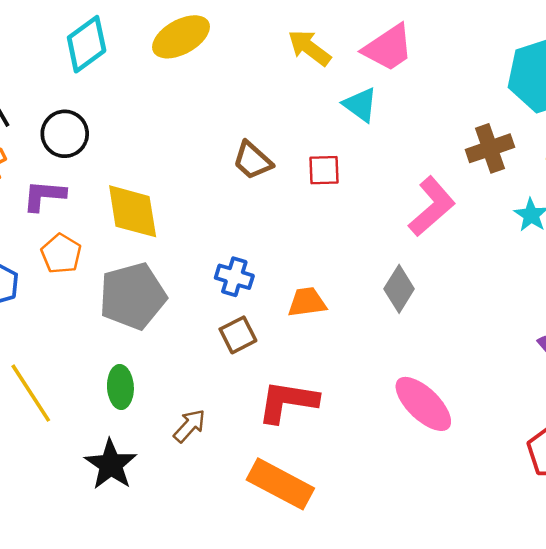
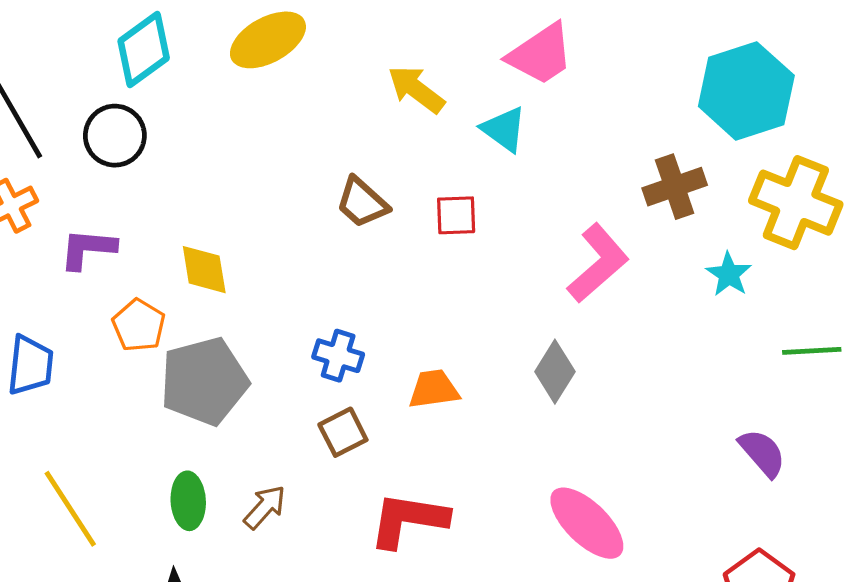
yellow arrow: (309, 48) -> (416, 89), moved
black circle: (65, 134) -> (115, 136), moved
yellow diamond: (133, 211) -> (204, 270), size x0.7
orange pentagon: (61, 254) -> (139, 325), moved
brown arrow: (189, 426) -> (265, 507), moved

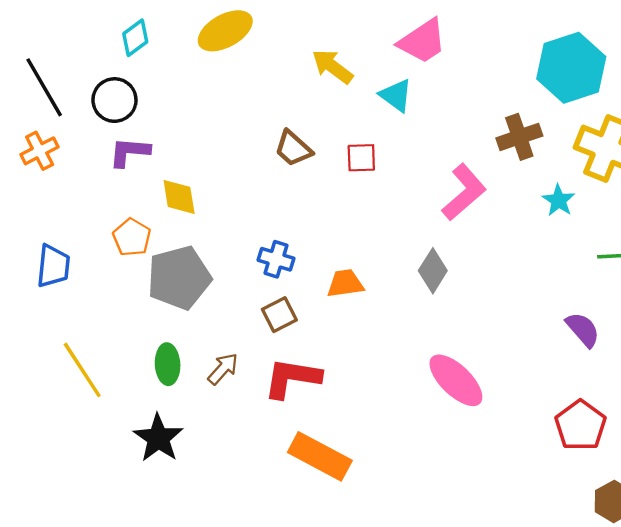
cyan diamond: (144, 49) -> (135, 38), size x0.7
purple L-shape: (88, 249) -> (129, 152), moved
red L-shape: (408, 520) -> (292, 378), moved

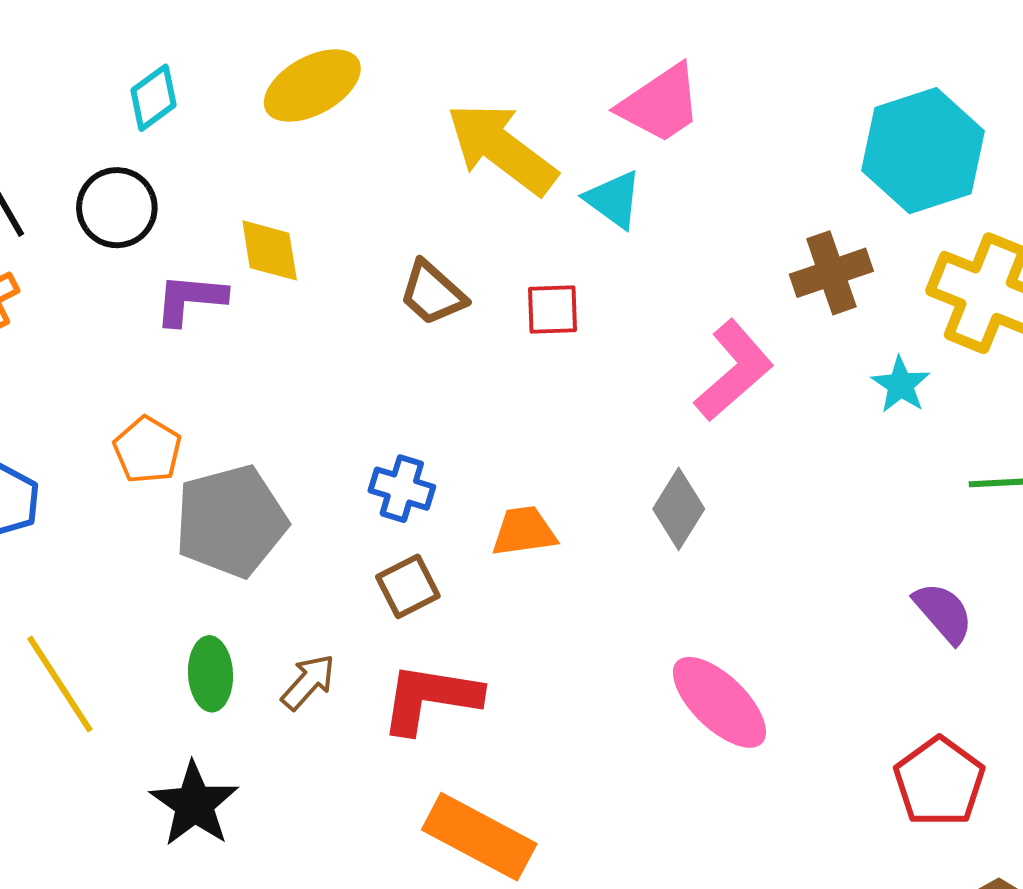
yellow arrow: (332, 67) -> (502, 149), size x1.5
purple L-shape: (129, 152) -> (190, 299), moved
yellow diamond: (179, 197) -> (270, 250), moved

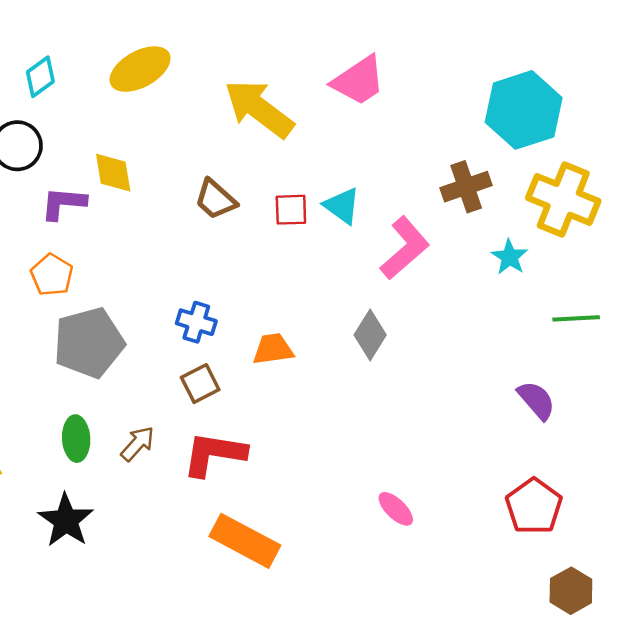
cyan triangle: (614, 200) -> (342, 206), moved
orange pentagon: (147, 450) -> (52, 275), moved
pink ellipse: (719, 702) -> (396, 509), moved, size x0.6

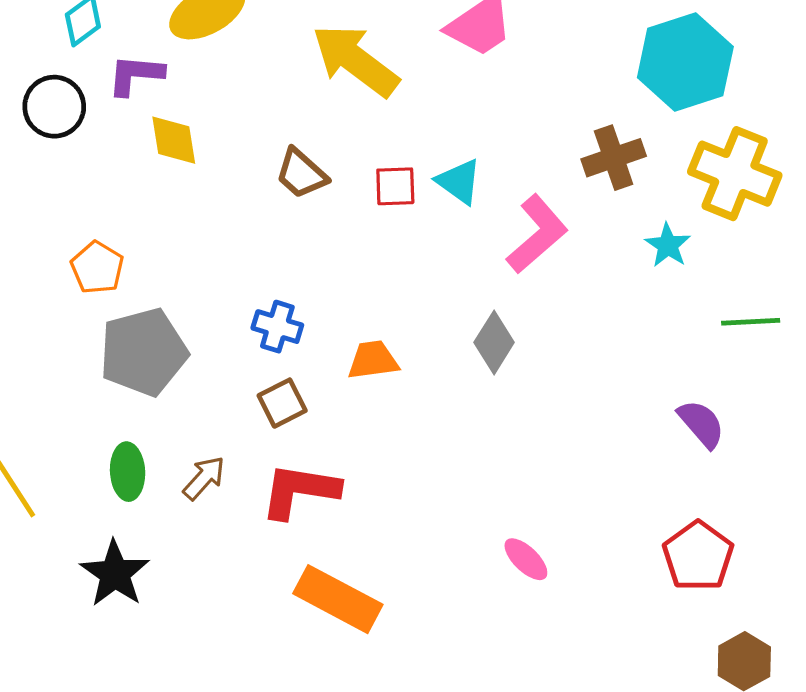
purple L-shape: (63, 203) -> (136, 75), moved

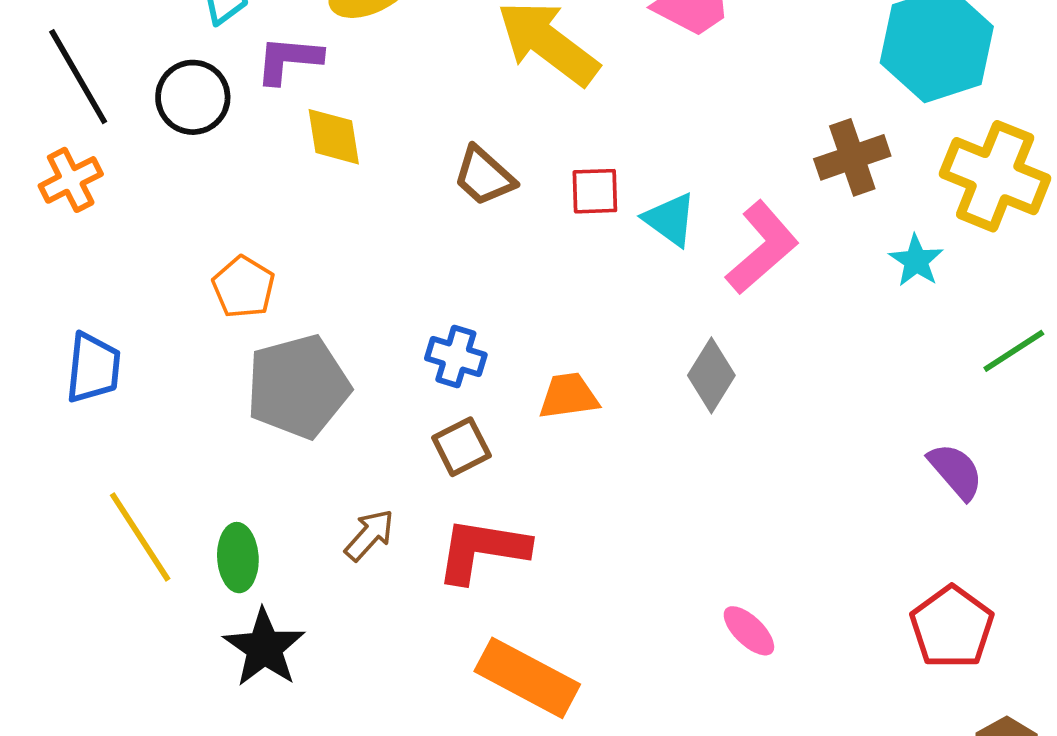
cyan triangle: (459, 182) -> (670, 219), moved
green line: (751, 322) -> (1014, 351), turned -30
green ellipse: (128, 472) -> (238, 558), moved

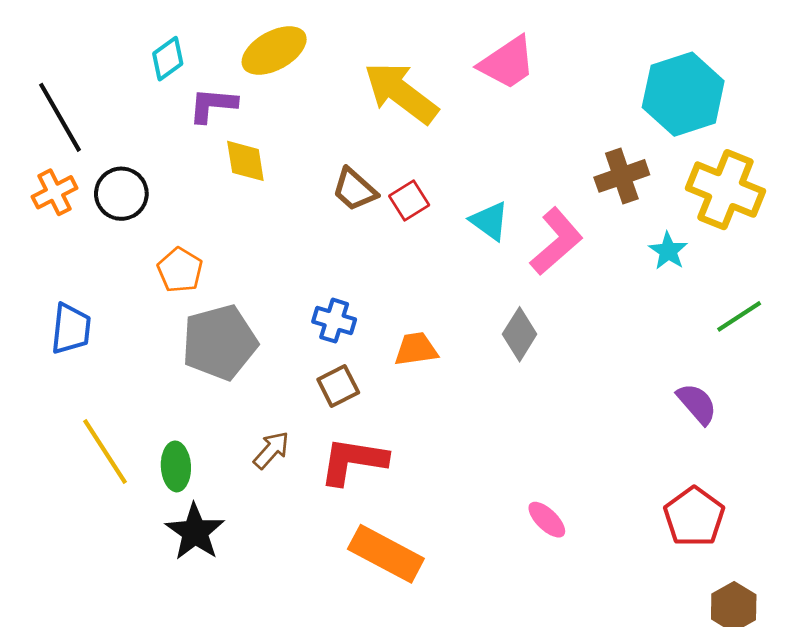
black circle: (193, 97) -> (121, 194), moved
red square: (595, 191) -> (409, 201), moved, turned -30

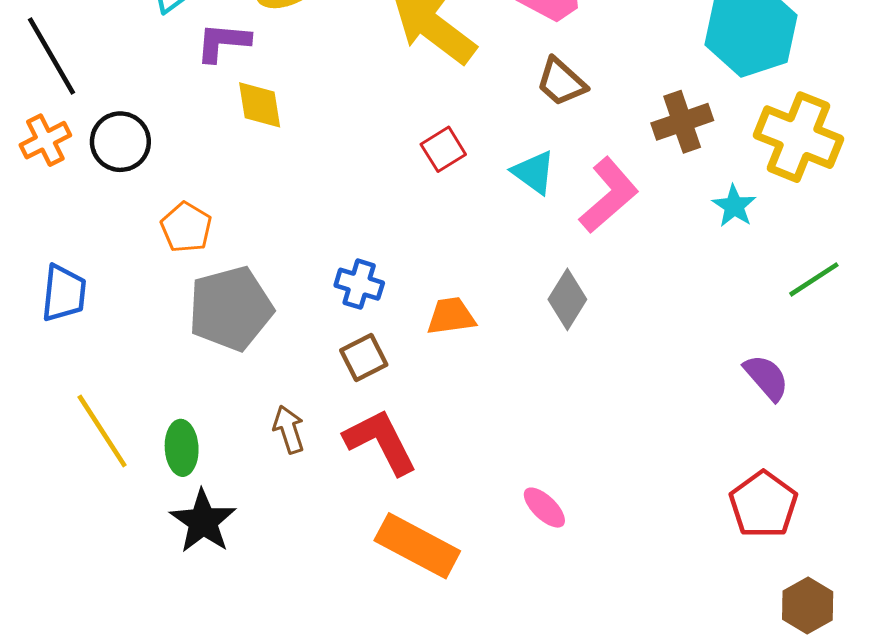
brown trapezoid: (355, 190) -> (561, 82), moved
brown arrow: (271, 450) -> (289, 429), turned -60
red L-shape: (353, 461) -> (381, 442), turned 54
pink ellipse: (547, 520) -> (544, 508), moved

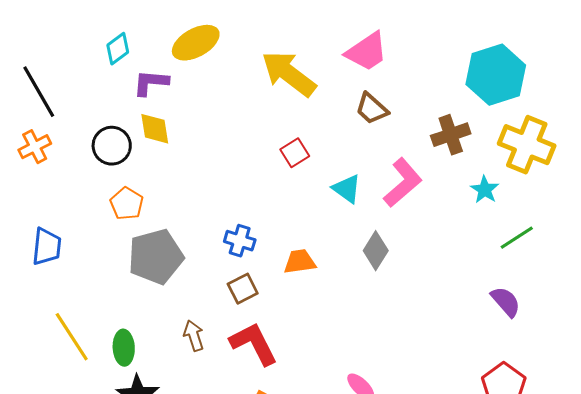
yellow diamond: (260, 105) -> (155, 129), moved
black circle: (120, 142) -> (112, 146), moved
cyan triangle: (534, 172) -> (347, 189), moved
green line: (814, 279) -> (517, 238), moved

